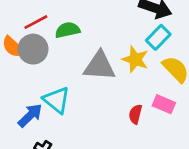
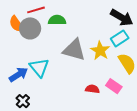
red semicircle: (135, 114) -> (92, 89), turned 72

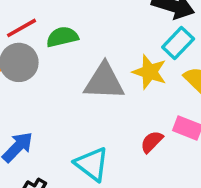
cyan triangle: (39, 68) -> (92, 164), moved
red semicircle: (92, 89) -> (152, 142), turned -40

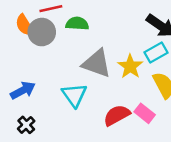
red semicircle: (152, 142) -> (117, 115), size x1.5
cyan triangle: (92, 164) -> (74, 95), moved

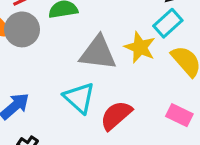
pink rectangle: (145, 113) -> (179, 115), moved
red semicircle: (117, 115) -> (116, 115), moved

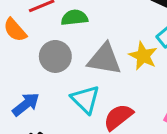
gray circle: (22, 29) -> (55, 56), moved

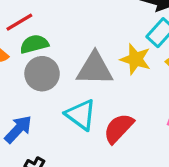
green semicircle: (74, 18) -> (34, 44), moved

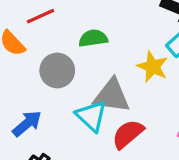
green semicircle: (34, 44) -> (93, 38), moved
gray triangle: (95, 69) -> (112, 96), moved

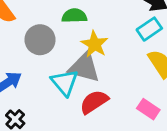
yellow star: (153, 67) -> (95, 44), moved

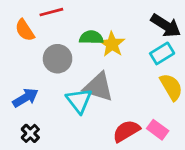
yellow star: (95, 44) -> (112, 44), moved
red semicircle: (94, 102) -> (126, 131), moved

